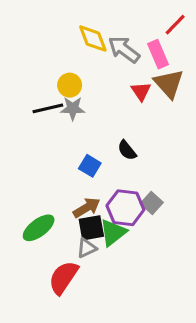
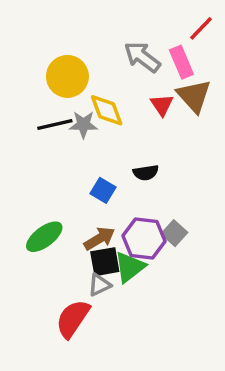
yellow diamond: (93, 39) -> (107, 110), moved
yellow circle: (70, 85) -> (67, 76), moved, size x1.5
black semicircle: (127, 150) -> (146, 173), turned -60
green ellipse: (39, 228) -> (44, 237), moved

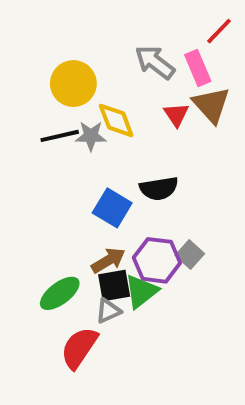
black semicircle: (146, 173) -> (159, 188), size x1.4
blue square: (103, 190) -> (112, 208), size x1.4
green ellipse: (44, 237) -> (60, 293), moved

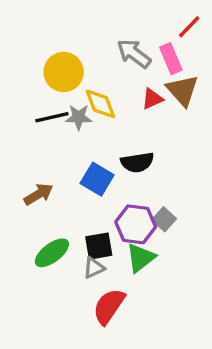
red triangle: (176, 115) -> (152, 99), turned 40
brown arrow: (108, 260) -> (39, 194), moved
green triangle: (141, 291) -> (141, 258), moved
red semicircle: (79, 348) -> (109, 306), moved

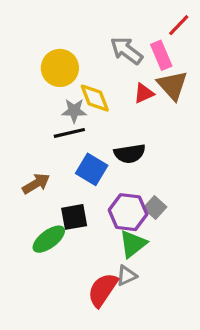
black line: (52, 117) -> (69, 133), moved
black square: (99, 246) -> (74, 217), moved
gray triangle: (94, 268) -> (126, 276), moved

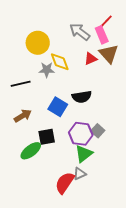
red line: (179, 25) -> (106, 22), moved
black line: (69, 133) -> (21, 84), moved

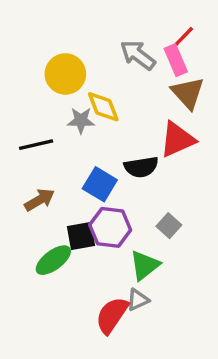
red triangle: (91, 59) -> (177, 139), moved, size x1.6
purple hexagon: (81, 134) -> (110, 227), moved

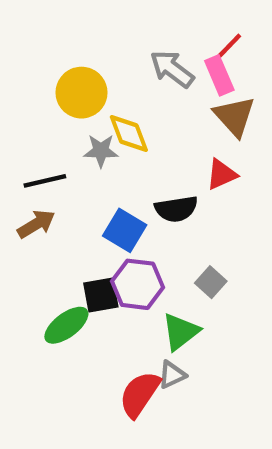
red triangle: (177, 139) -> (221, 174), size x0.7
brown arrow: (40, 200) -> (36, 224), moved

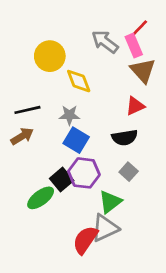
gray star: (101, 151) -> (69, 115), moved
black semicircle: (176, 209) -> (125, 137), moved
black square: (101, 295) -> (62, 180), turned -30
gray triangle: (172, 375) -> (105, 228), size x1.6

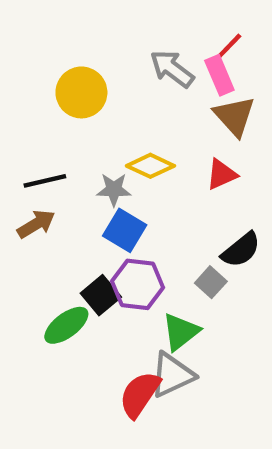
yellow diamond: (79, 81) -> (150, 166), moved, turned -44
black semicircle: (125, 137) -> (241, 250), moved, turned -30

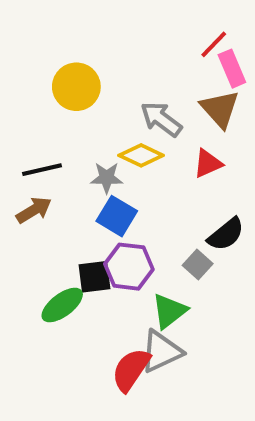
gray arrow: (172, 69) -> (161, 119), moved
pink rectangle: (219, 75) -> (232, 69), moved
black square: (101, 295) -> (95, 277), turned 33

